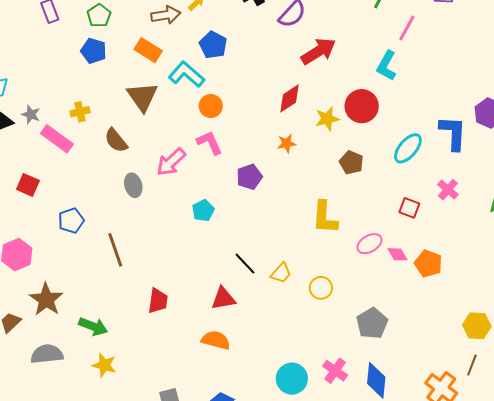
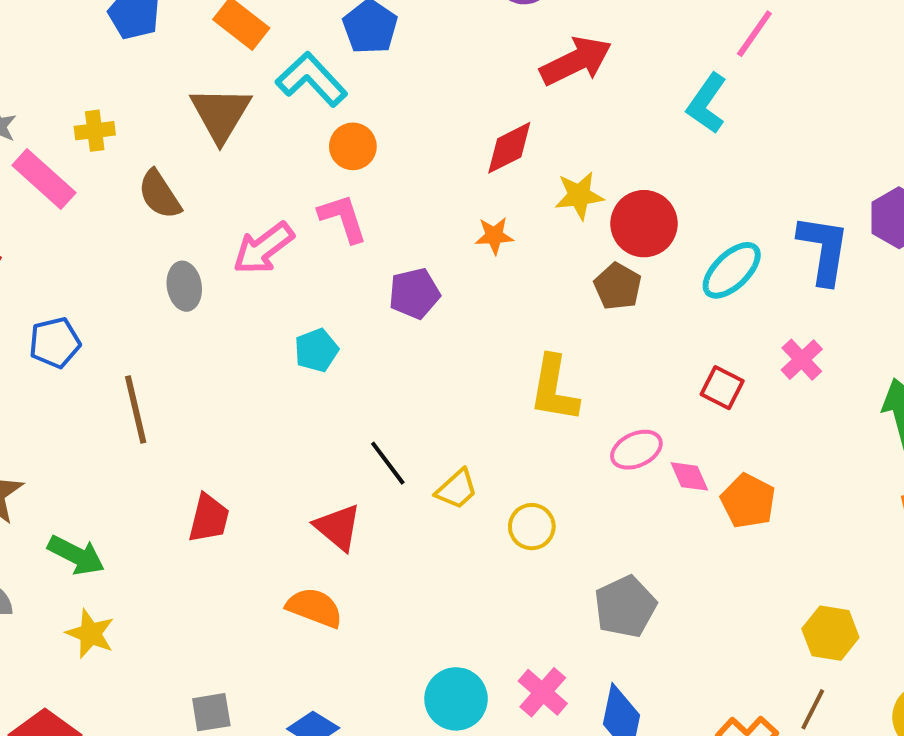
red circle: (362, 106) -> (644, 224), moved
red triangle: (223, 298) -> (338, 527), turned 44

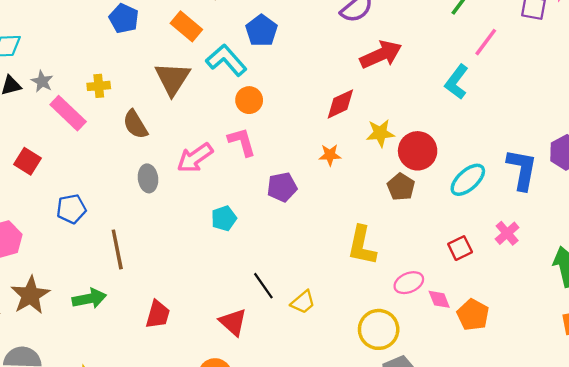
red square: (722, 388) -> (460, 248), turned 35
yellow circle: (532, 527) -> (379, 329), moved, size x1.5
green arrow: (76, 555) -> (89, 299), moved, turned -40

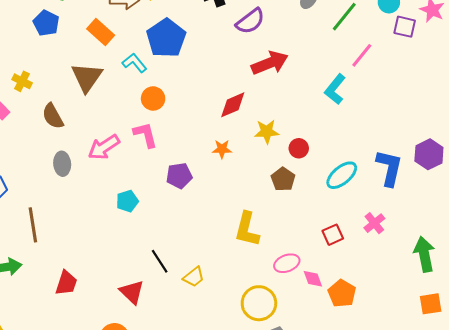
blue pentagon: (262, 31) -> (166, 38), size x1.4
cyan L-shape: (226, 60) -> (134, 63), size x0.7
yellow cross: (99, 86) -> (22, 81), turned 30
red circle: (418, 151) -> (299, 148), size x0.6

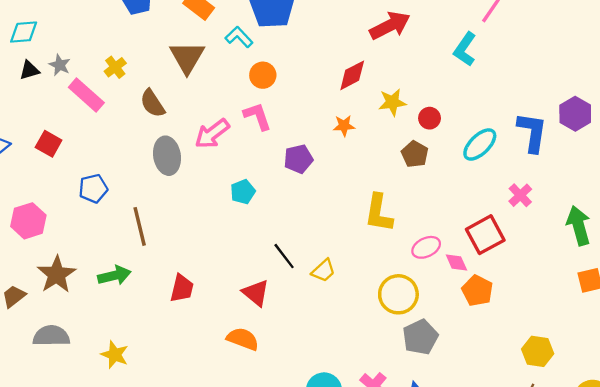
yellow cross: (22, 81) -> (115, 67), turned 30
gray ellipse: (62, 164) -> (167, 156), size x1.4
red square: (333, 235) -> (485, 235), moved, size x1.6
orange pentagon: (342, 293) -> (477, 291), moved

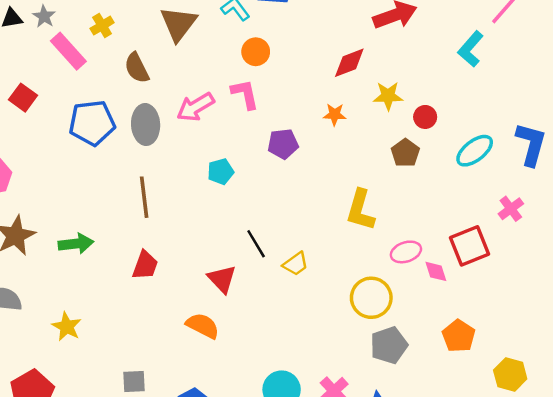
blue pentagon: (93, 189) -> (92, 123), moved, size x1.5
brown line: (140, 226) -> (144, 197), moved
orange pentagon: (477, 291) -> (459, 336), moved

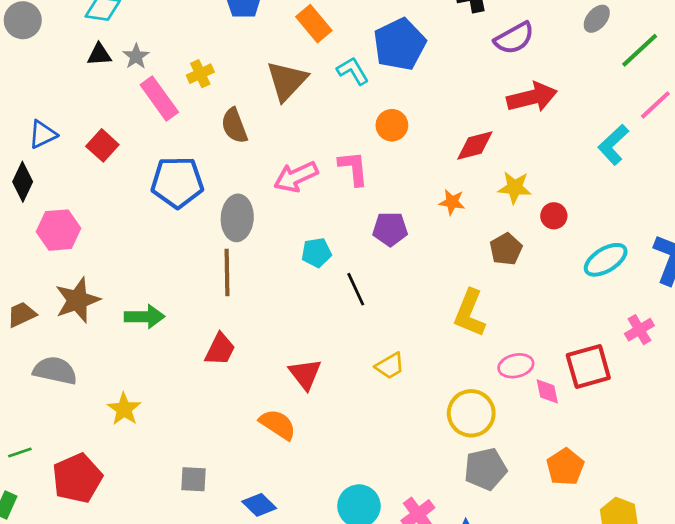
orange circle: (256, 52) -> (392, 125), moved
gray ellipse: (146, 125) -> (237, 218), moved
brown pentagon: (405, 153) -> (506, 249), moved
black line: (256, 244) -> (356, 289), moved

